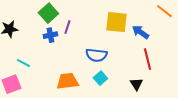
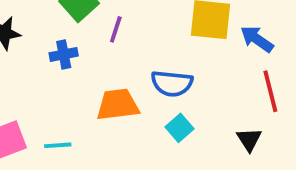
blue cross: (50, 35) -> (64, 54), moved
cyan line: (23, 63) -> (58, 145), moved, turned -32
orange trapezoid: (67, 81) -> (118, 105), moved

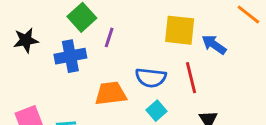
blue cross: (64, 54) -> (70, 56), size x1.5
red line: (270, 91) -> (191, 78), moved

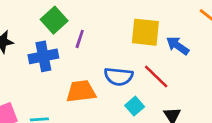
red line: (191, 78) -> (156, 76), turned -32
cyan square: (157, 111) -> (135, 106), moved

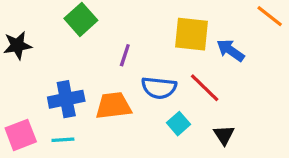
purple line: (80, 39) -> (125, 55), moved
blue cross: (43, 56) -> (66, 99), moved

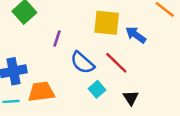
blue semicircle: (159, 88) -> (82, 63), turned 35
orange trapezoid: (113, 106) -> (41, 92), moved

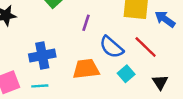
orange trapezoid: (41, 92) -> (86, 69), moved

